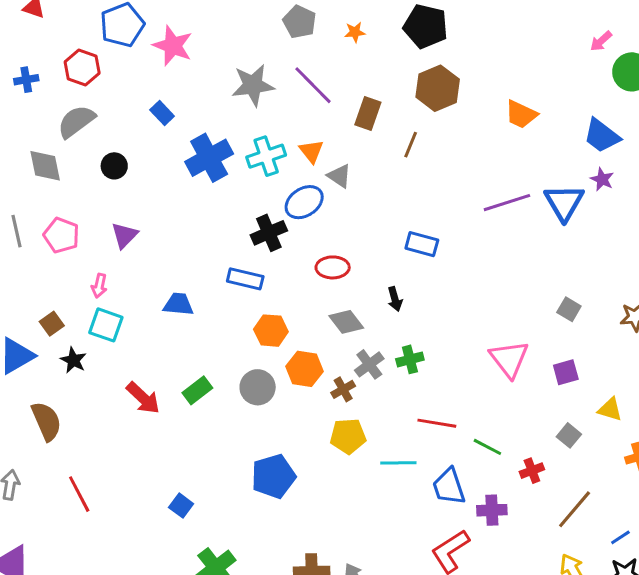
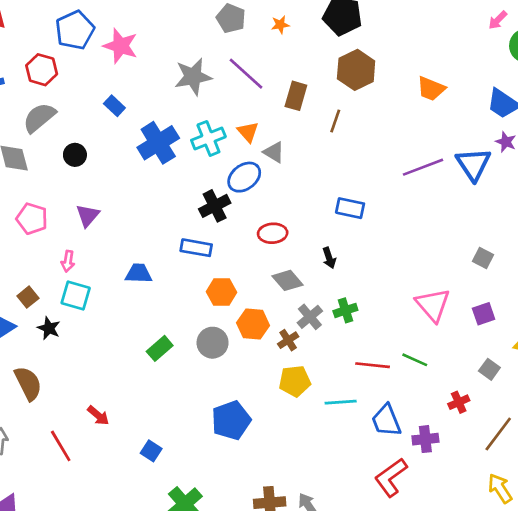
red arrow: (143, 398) -> (98, 415), moved, size x0.7
green line: (487, 447) -> (415, 360), moved

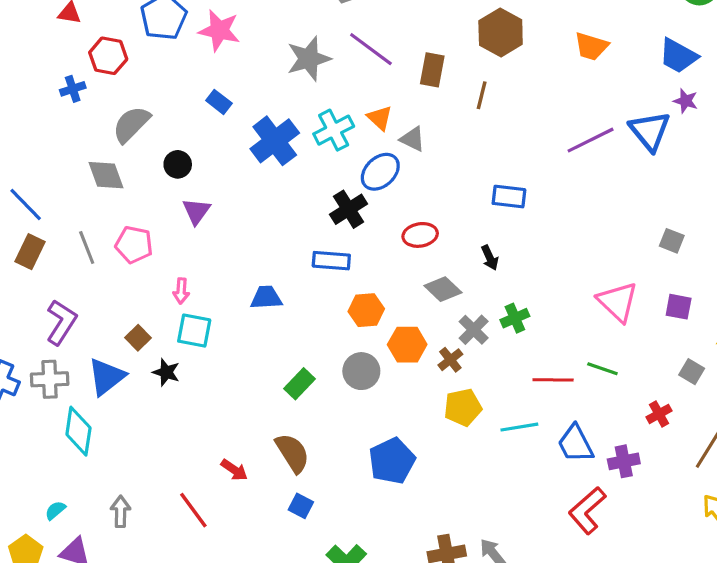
red hexagon: (42, 70) -> (108, 56), moved
purple triangle: (88, 215) -> (196, 211), moved
purple square: (484, 314) -> (679, 307), turned 35
brown semicircle: (28, 383) -> (292, 453), moved

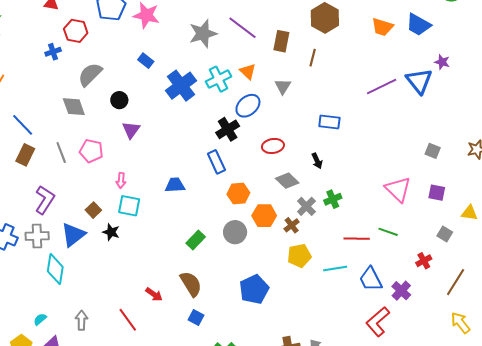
blue trapezoid: (678, 56) -> (418, 25), moved
gray triangle: (413, 139) -> (283, 86), moved, turned 36
blue rectangle: (331, 261) -> (216, 162), turned 60
purple cross: (624, 461) -> (401, 291), turned -36

